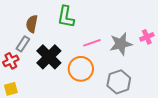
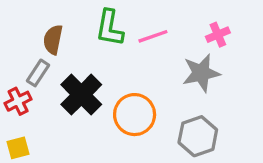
pink cross: (147, 37) -> (218, 35), moved
pink line: (92, 43) -> (153, 36), moved

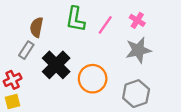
pink cross: (218, 35) -> (137, 20), moved, turned -35
pink line: (153, 36) -> (105, 25), turned -36
red cross: (18, 101) -> (13, 80), moved

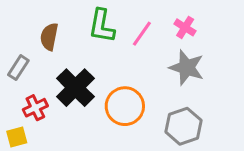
gray rectangle: (26, 50) -> (18, 68), moved
gray star: (138, 50) -> (187, 68), turned 30
red cross: (13, 80) -> (35, 108), moved

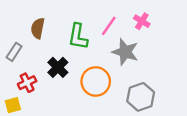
green L-shape: (102, 26) -> (78, 37), moved
gray star: (187, 68) -> (125, 52), moved
black cross: (75, 88) -> (58, 67), size x0.7

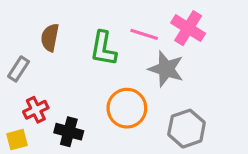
pink cross: (142, 21) -> (188, 28), size x1.5
pink line: (109, 26) -> (144, 34), turned 72
black cross: (58, 67) -> (69, 132), moved, turned -30

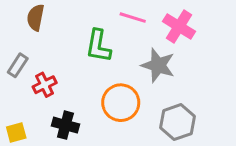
pink line: (144, 34) -> (133, 18), moved
brown semicircle: (50, 38) -> (36, 18), moved
red cross: (36, 110) -> (45, 85), moved

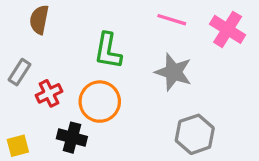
pink line: (133, 18) -> (172, 20), moved
pink cross: (179, 26) -> (228, 29), moved
orange circle: (121, 103) -> (100, 102), moved

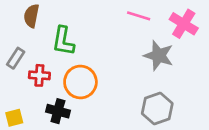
green L-shape: (108, 51) -> (63, 41), moved
gray star: (173, 72) -> (159, 56), moved
red cross: (49, 93) -> (39, 75), turned 30

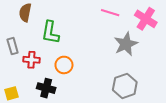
gray star: (159, 56) -> (126, 44), turned 30
gray rectangle: (16, 58) -> (13, 46), turned -49
orange circle: (80, 82) -> (64, 65), size x0.7

